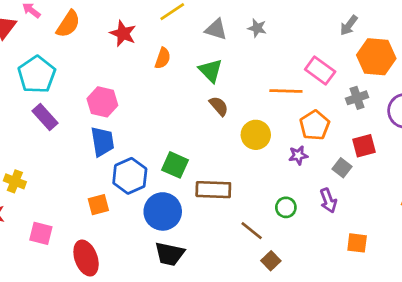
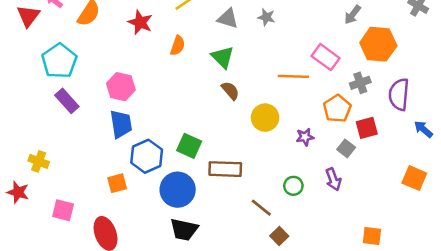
orange pentagon: (315, 125) -> (337, 109), moved
orange square: (357, 243) -> (372, 236), moved

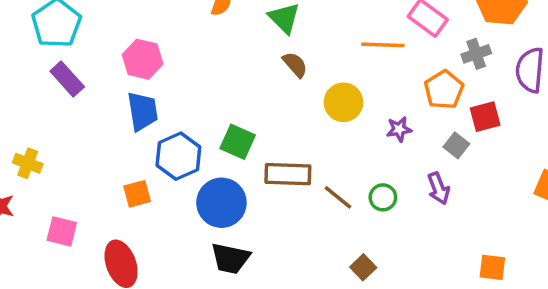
brown line: (261, 208) -> (338, 197), moved

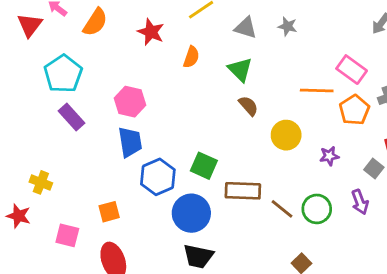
orange pentagon: (444, 90) -> (354, 110), moved
orange square: (137, 194) -> (109, 212), moved
green circle: (383, 197) -> (317, 209), size x1.4

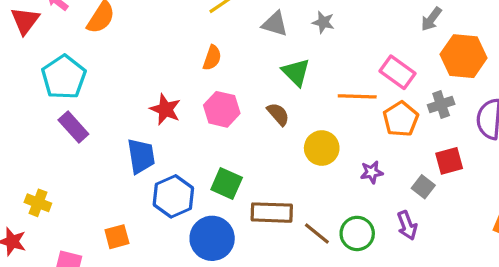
red star: (151, 32) -> (165, 109), moved
green triangle: (240, 70) -> (296, 72), moved
pink hexagon: (130, 102) -> (222, 109), moved

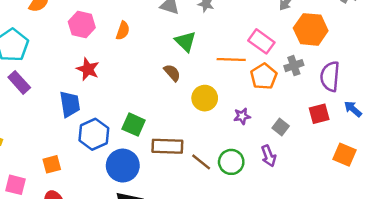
pink hexagon: (222, 109) -> (82, 25), moved
red square: (449, 161) -> (319, 114), moved

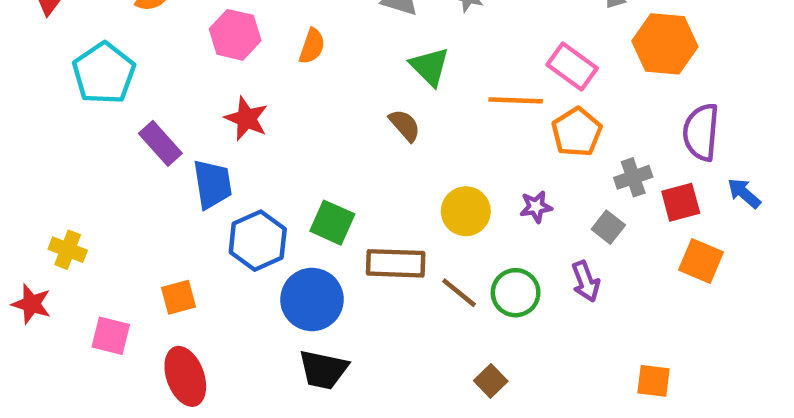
gray cross: (294, 66) -> (633, 177), moved
purple rectangle: (19, 82) -> (160, 143), moved
yellow circle: (205, 98) -> (466, 211), moved
orange square: (344, 155) -> (701, 261), moved

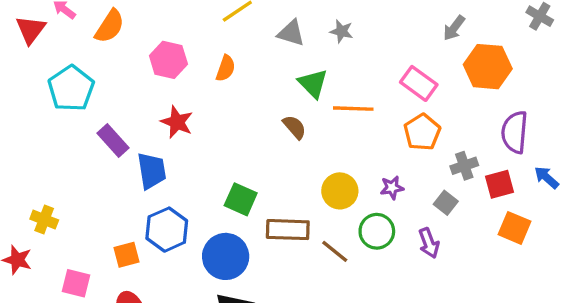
orange line: (516, 100) -> (353, 109), moved
blue hexagon: (258, 241) -> (167, 230), moved
green circle: (516, 293) -> (377, 231), moved

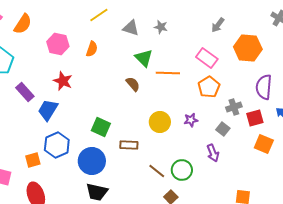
gray arrow: (454, 28) -> (218, 25), moved
blue trapezoid: (152, 171) -> (48, 110), turned -140
brown rectangle: (288, 230) -> (129, 145), size x0.7
green circle: (377, 231) -> (182, 170), moved
brown line: (335, 251) -> (157, 171), moved

